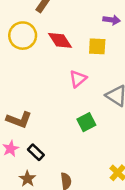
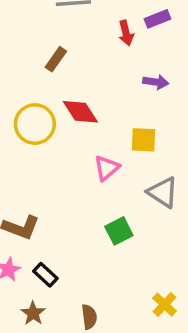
yellow circle: (23, 36) -> (35, 124), moved
yellow square: (97, 46) -> (143, 140), moved

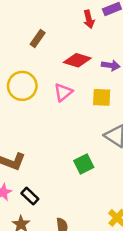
purple arrow: (156, 82) -> (111, 65), moved
red diamond: (80, 112) -> (77, 60), moved, turned -40
pink triangle: (107, 168) -> (63, 92), moved

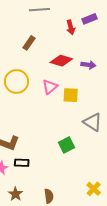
yellow square: (102, 97) -> (71, 95), moved
black rectangle: (30, 196) -> (22, 163), moved, turned -40

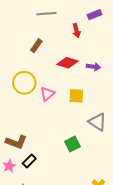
purple rectangle: (89, 19) -> (94, 15), moved
pink triangle: (50, 87) -> (47, 94), moved
black rectangle: (22, 163) -> (29, 161), turned -48

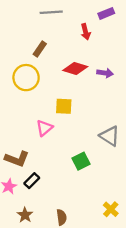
yellow circle: (24, 83) -> (26, 78), moved
pink triangle: (47, 94) -> (44, 128), moved
yellow square: (76, 96) -> (64, 106), moved

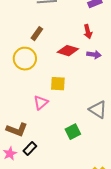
red arrow: (86, 32) -> (88, 32), moved

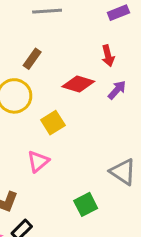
purple arrow: (94, 55) -> (117, 90), turned -56
yellow square: (58, 84) -> (53, 123), moved, turned -35

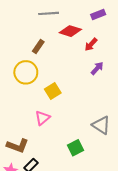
red arrow: (108, 56) -> (91, 44), turned 56
red diamond: (78, 84) -> (70, 31), moved

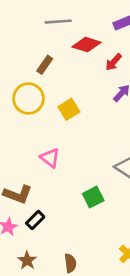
yellow square: (53, 91) -> (69, 109), moved
pink triangle: (42, 118) -> (50, 158), turned -42

